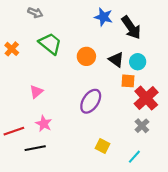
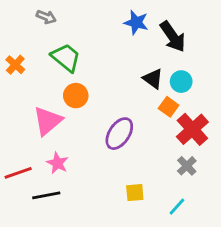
orange circle: (86, 56) -> (76, 96), moved
orange square: (128, 81) -> (169, 107), turned 32
pink triangle: (36, 92) -> (48, 121), size x1.6
yellow square: (102, 146) -> (135, 193), turned -32

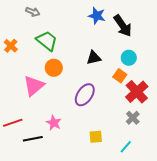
black triangle: (153, 79) -> (94, 58), moved, turned -49
pink star: (57, 163) -> (54, 123), moved

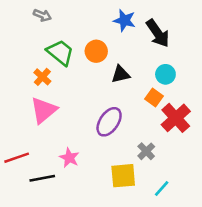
orange cross: (11, 46) -> (42, 77), moved
orange circle: (54, 68) -> (96, 51), moved
gray cross: (133, 118) -> (146, 151), moved
yellow square: (96, 137) -> (123, 176), size x1.5

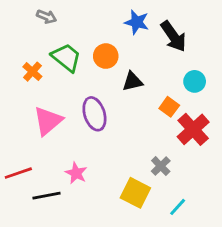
cyan circle: (165, 74) -> (195, 81), moved
orange cross: (42, 77) -> (32, 72), moved
purple ellipse: (109, 122) -> (94, 114), moved, turned -52
yellow square: (123, 176) -> (135, 193), turned 32

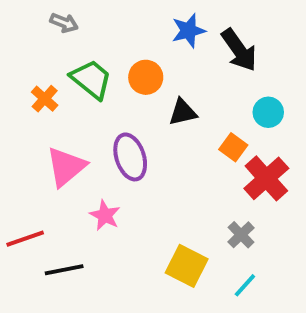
blue star: (137, 22) -> (189, 31), turned -30
gray cross: (161, 166) -> (241, 235), moved
pink star: (76, 173) -> (105, 215), moved

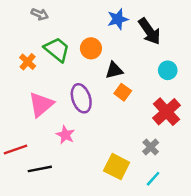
orange square: (233, 147) -> (123, 92), moved

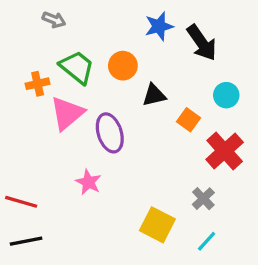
orange cross: (28, 62) -> (38, 84), turned 35
orange square: (123, 92) -> (189, 120), moved
pink triangle: (41, 104) -> (67, 113), moved
red line: (15, 149) -> (21, 202), turned 35
black line: (40, 169) -> (26, 241), moved

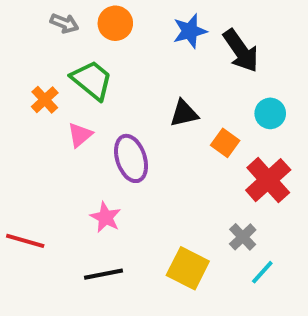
orange circle: (123, 66) -> (115, 23), moved
orange cross: (38, 84) -> (45, 100), turned -30
pink triangle: (67, 113) -> (80, 135), size x0.6
black line: (26, 241) -> (104, 274), moved
cyan line: (207, 241) -> (262, 272), moved

